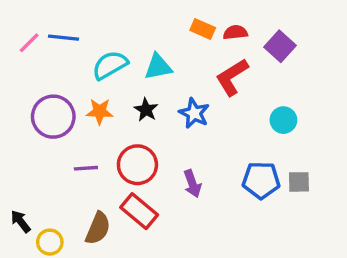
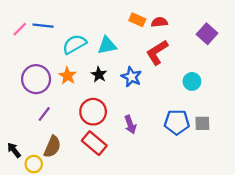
purple square: (280, 46) -> (207, 34), moved
orange star: (100, 111) -> (67, 76), turned 30
purple line: (86, 168) -> (44, 114), moved, turned -49
brown semicircle: (98, 228) -> (52, 147), moved

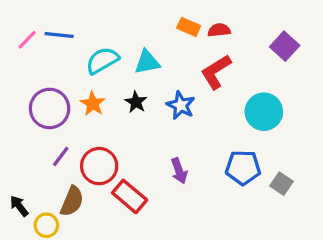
cyan circle: (192, 81) -> (264, 112), size x1.5
red circle: (93, 112) -> (99, 166), moved
gray square: (202, 123) -> (281, 184), moved, turned 35

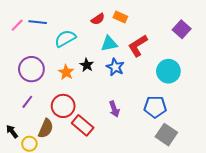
red semicircle: (219, 30) -> (98, 19), moved, turned 152
cyan triangle: (147, 62) -> (109, 44), moved
orange star: (93, 104) -> (66, 72), moved
purple line: (61, 156) -> (27, 102), moved
gray square: (281, 184) -> (166, 135), moved, size x1.5

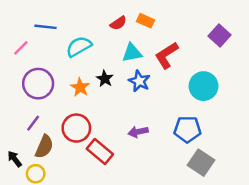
pink line: (17, 25) -> (21, 48), moved
purple arrow: (114, 109) -> (138, 132), turned 98
brown semicircle: (46, 128) -> (44, 147), moved

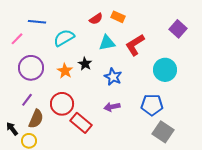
blue star: (139, 81) -> (113, 77), moved

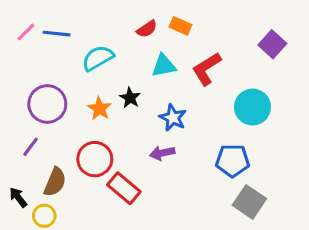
pink line: (17, 39) -> (26, 32), moved
purple line: (27, 100) -> (30, 147), moved
purple arrow: (112, 107) -> (162, 153), moved

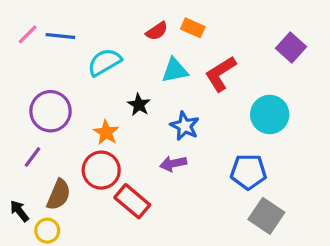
orange star: (99, 109) -> (106, 132), moved

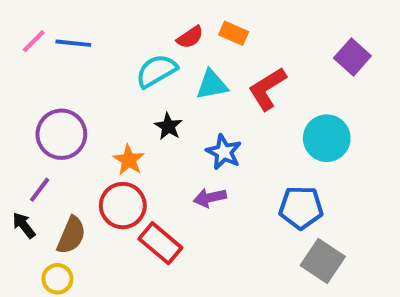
cyan semicircle: (104, 62) -> (156, 71), moved
black arrow: (19, 211) -> (24, 225), moved

